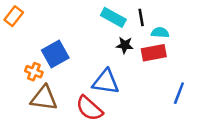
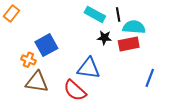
cyan semicircle: (160, 33) -> (134, 27), size x1.5

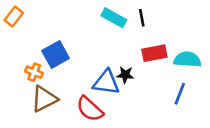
cyan semicircle: (134, 27) -> (187, 60), moved
black star: (104, 38) -> (125, 75), moved
brown triangle: (37, 82) -> (44, 99), turned -35

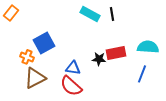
red rectangle: (154, 53) -> (116, 53), moved
blue triangle: (106, 82) -> (73, 68), moved, size x0.7

